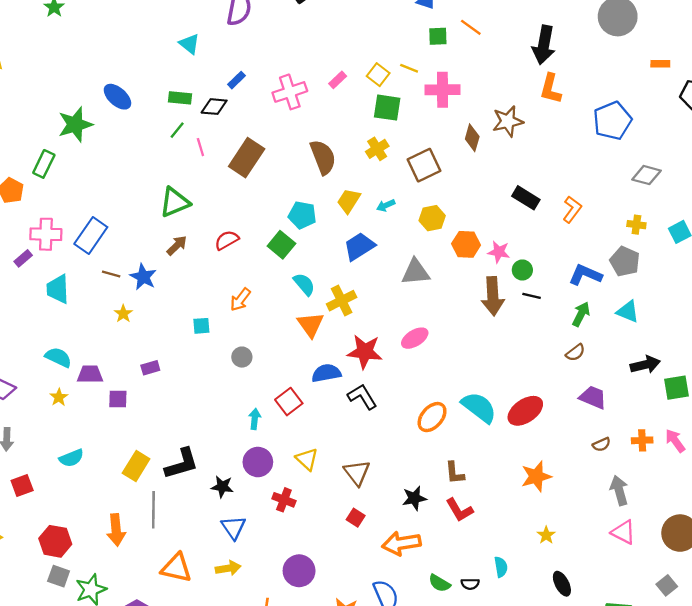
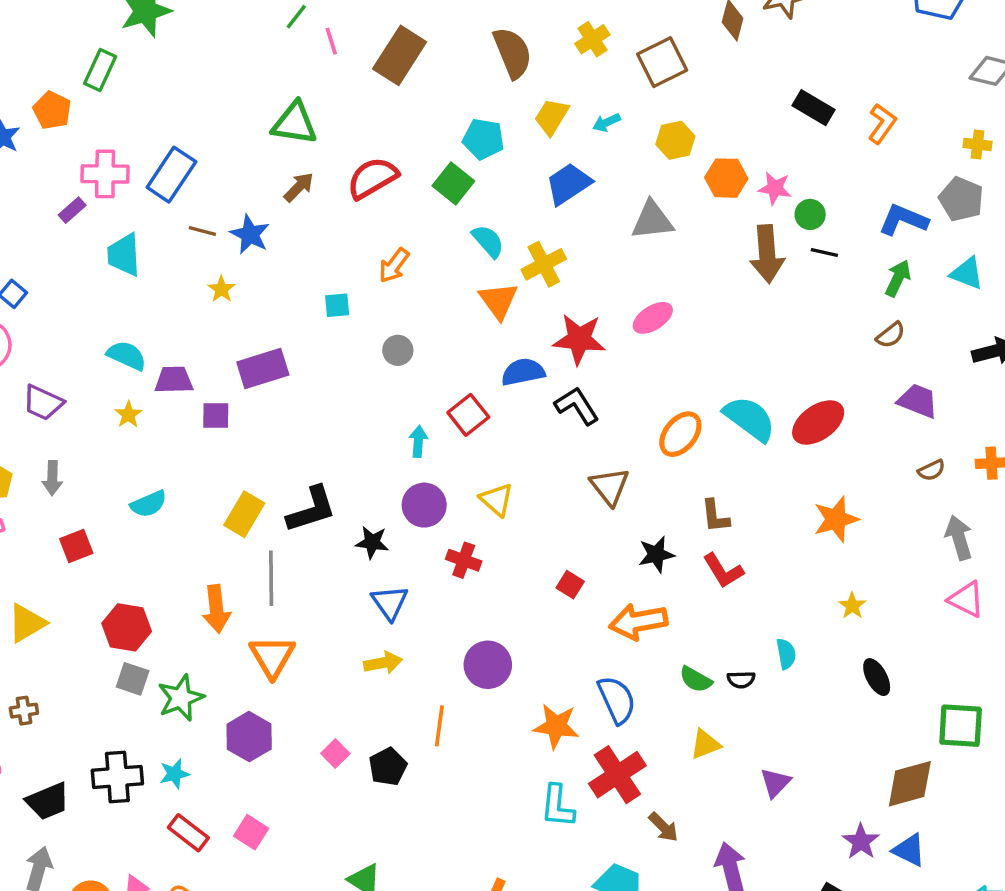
green triangle: (175, 202) -> (295, 123), turned 32
red semicircle: (227, 240) -> (372, 178), size x1.4
purple rectangle: (150, 368) -> (263, 369), size x1.8
brown triangle: (357, 473) -> (610, 486), moved
orange triangle: (176, 568) -> (272, 656), moved, turned 48

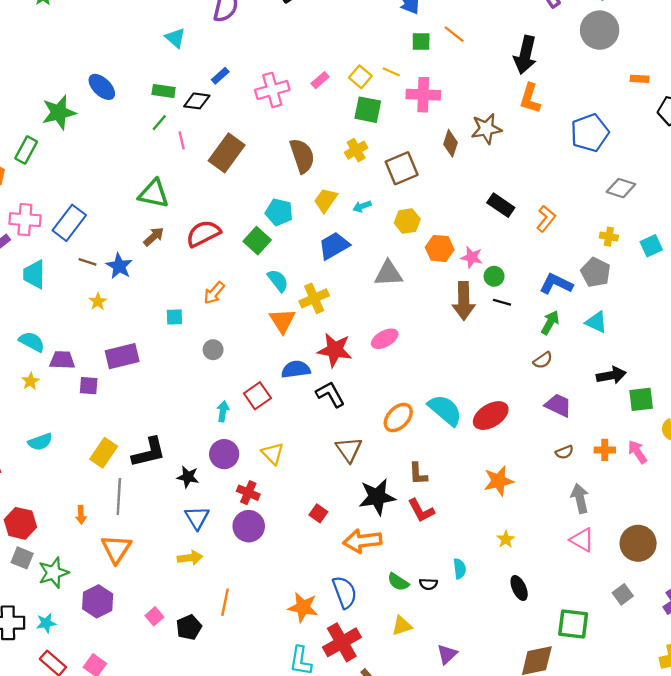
black star: (656, 554) -> (377, 497), size x1.5
orange arrow: (216, 609) -> (81, 515), size x0.6
purple circle: (488, 665) -> (249, 526), moved

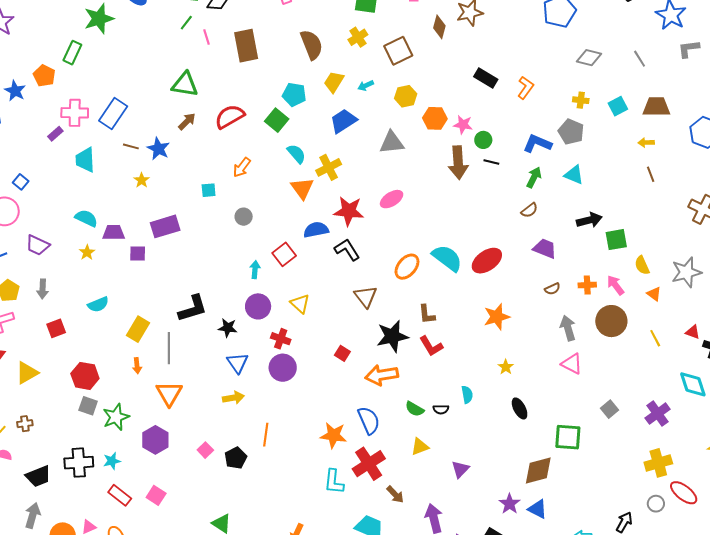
brown rectangle: (227, 153) -> (246, 46), turned -44
yellow rectangle: (104, 453) -> (138, 329), moved
brown circle: (638, 543) -> (611, 321), moved

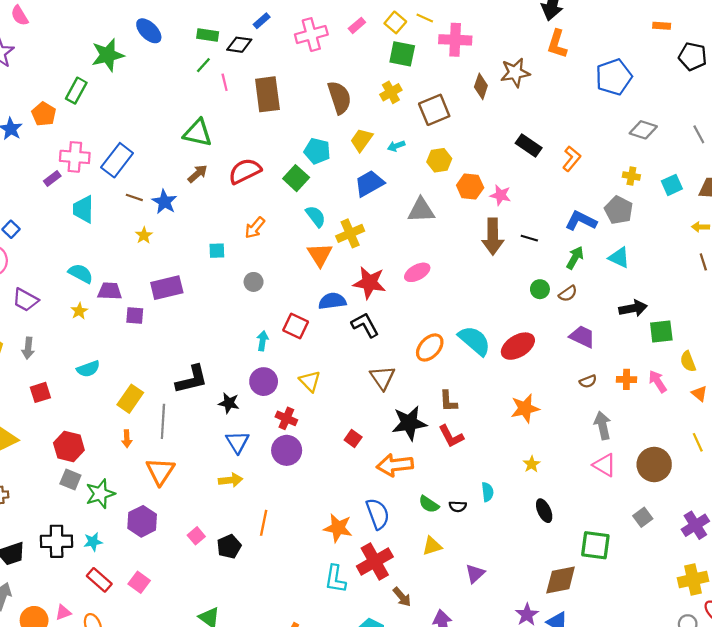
green circle: (483, 140) -> (540, 289), moved
red square: (284, 254) -> (296, 326), turned -30
brown circle: (611, 321) -> (654, 464), moved

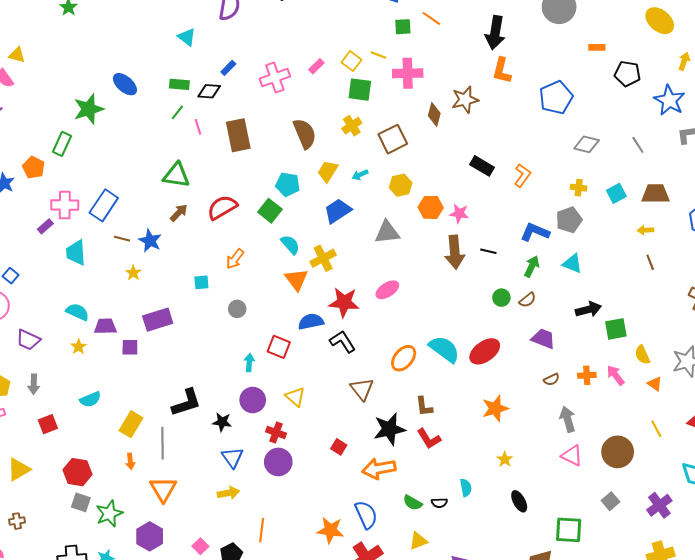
gray pentagon: (619, 210) -> (569, 220), turned 30

